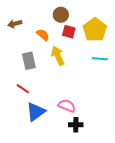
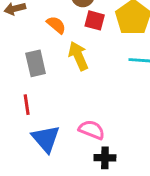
red line: (23, 89) -> (27, 105), turned 48
blue triangle: (36, 112) -> (46, 139), turned -35

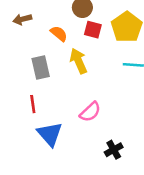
pink semicircle: (92, 130) -> (90, 112), moved, turned 115
black cross: (105, 158) -> (114, 150), moved, turned -30

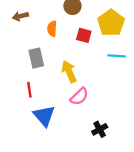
red square: (93, 30) -> (84, 35), moved
orange semicircle: (59, 34) -> (52, 29), turned -126
yellow arrow: (78, 61) -> (69, 72), moved

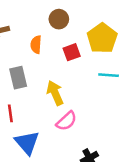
red square: (84, 35) -> (72, 52), turned -35

